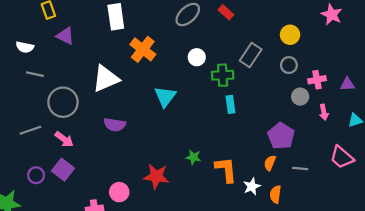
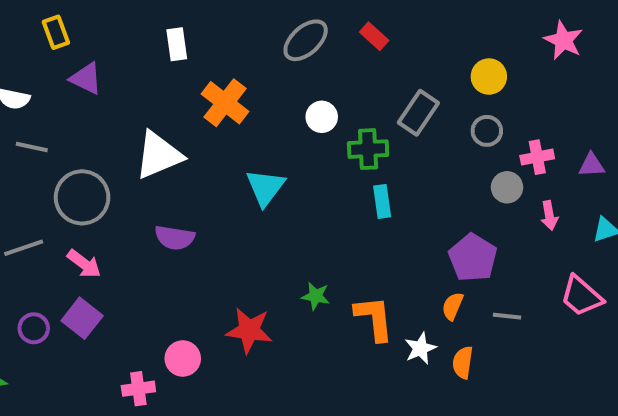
white rectangle: (116, 17) -> (177, 44), size x0.7

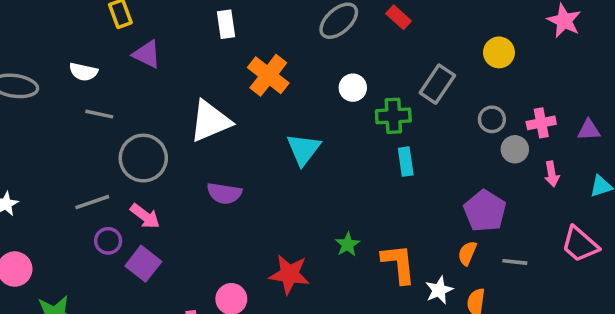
gray circle: (487, 131) -> (492, 119), moved
green star: (316, 296) -> (348, 244), turned 30
purple circle: (34, 328) -> (108, 241), moved

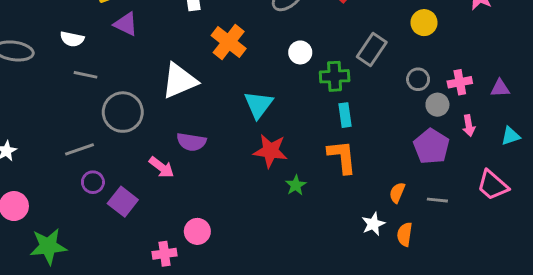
purple pentagon: (485, 211) -> (431, 146), moved
pink arrow: (145, 216) -> (162, 167), moved
orange L-shape: (399, 264) -> (342, 157), moved
red star: (289, 274) -> (270, 151), moved

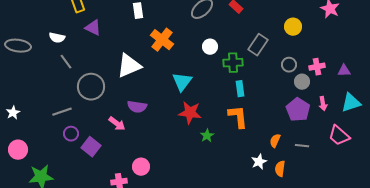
gray line: (85, 75) -> (66, 62), turned 42
pink arrow: (469, 126) -> (323, 104), moved
cyan triangle: (511, 136) -> (351, 103), size x1.5

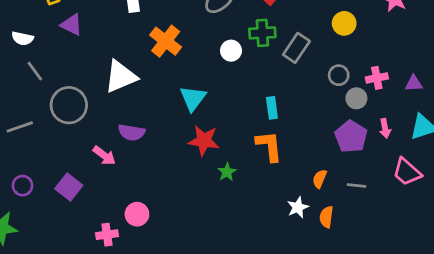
green cross: (233, 63) -> (262, 33), moved
gray line: (62, 112) -> (20, 127), moved
purple circle: (71, 134) -> (23, 186), moved

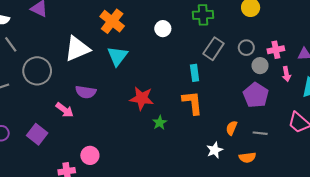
green cross: (262, 33) -> (203, 15), moved
gray rectangle: (296, 48) -> (214, 49), moved
cyan triangle: (193, 98) -> (117, 56), moved
pink arrow: (385, 128) -> (286, 74), moved
orange semicircle: (326, 217) -> (247, 158), moved, turned -105

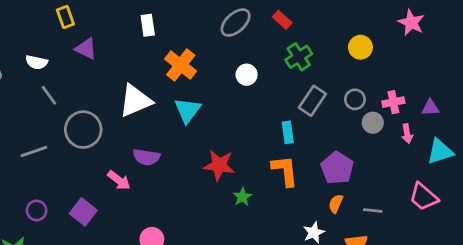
green cross: (203, 15) -> (299, 57), turned -30
purple pentagon: (256, 95) -> (337, 168), moved

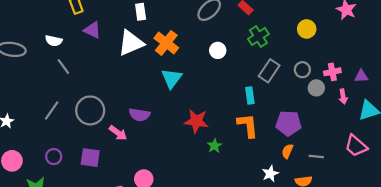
white triangle: (135, 101) -> (131, 43), moved
gray circle: (83, 130) -> (90, 110), moved
gray line: (34, 152) -> (52, 110), turned -36
purple pentagon: (337, 168) -> (288, 123), turned -30
purple square: (83, 212) -> (90, 158), turned -30

